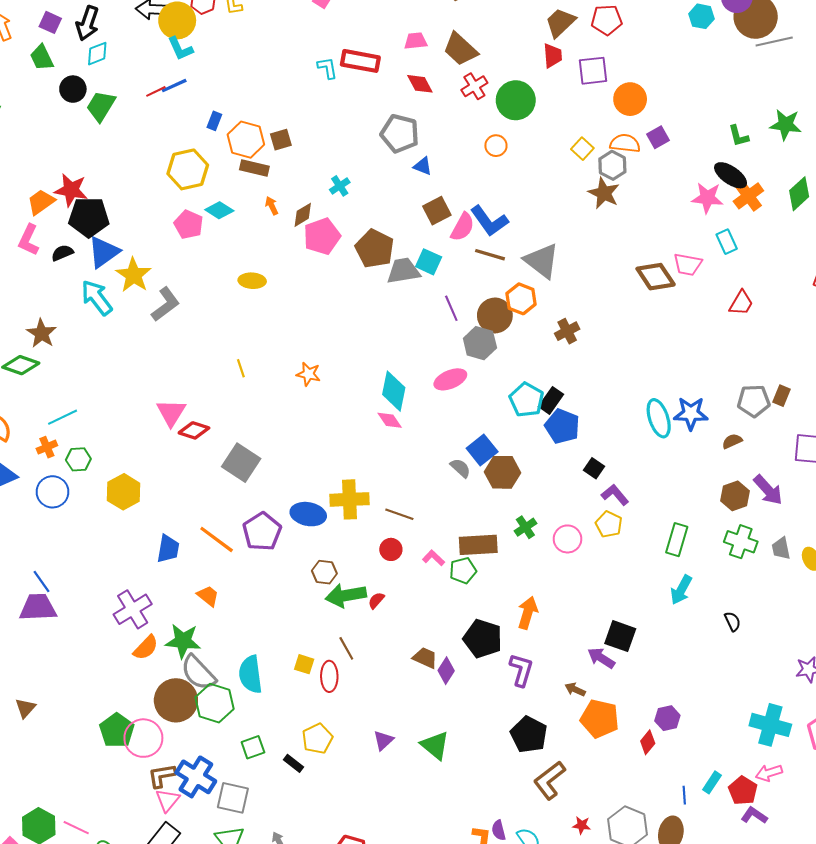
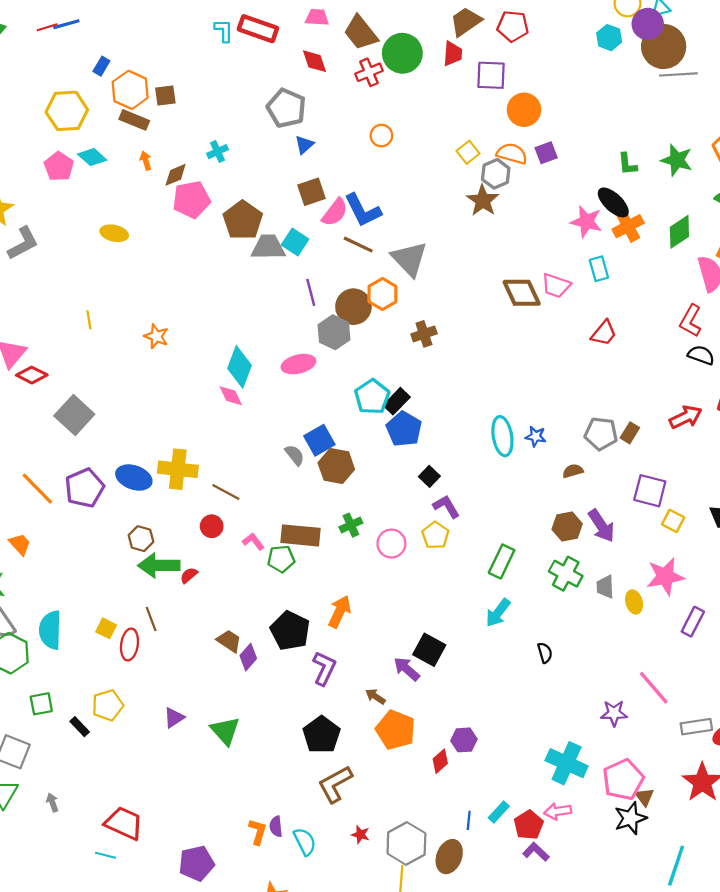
green circle: (516, 100) -> (402, 53), moved
blue triangle: (423, 166) -> (304, 145), turned 48
blue star: (691, 413) -> (536, 436), size x0.6

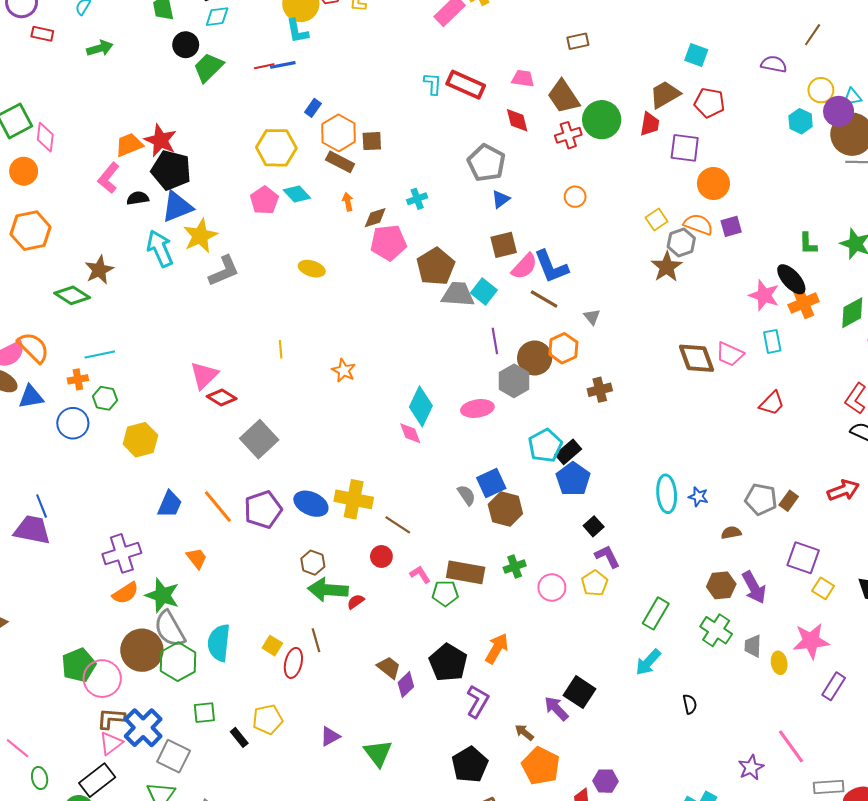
gray triangle: (409, 259) -> (592, 317), size x0.5
purple star: (614, 713) -> (751, 767), turned -30

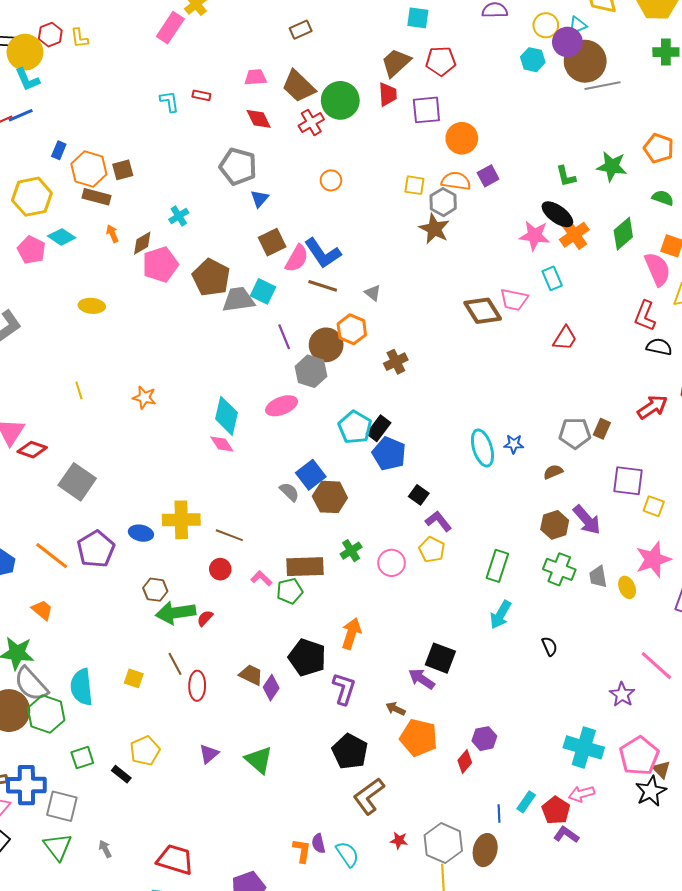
red rectangle: (466, 85) -> (201, 95), size x0.5
yellow square: (657, 220) -> (414, 185), turned -35
blue ellipse: (311, 504) -> (141, 533), size x0.7
red ellipse: (293, 663) -> (197, 686), moved
blue cross: (143, 728) -> (26, 785), turned -33

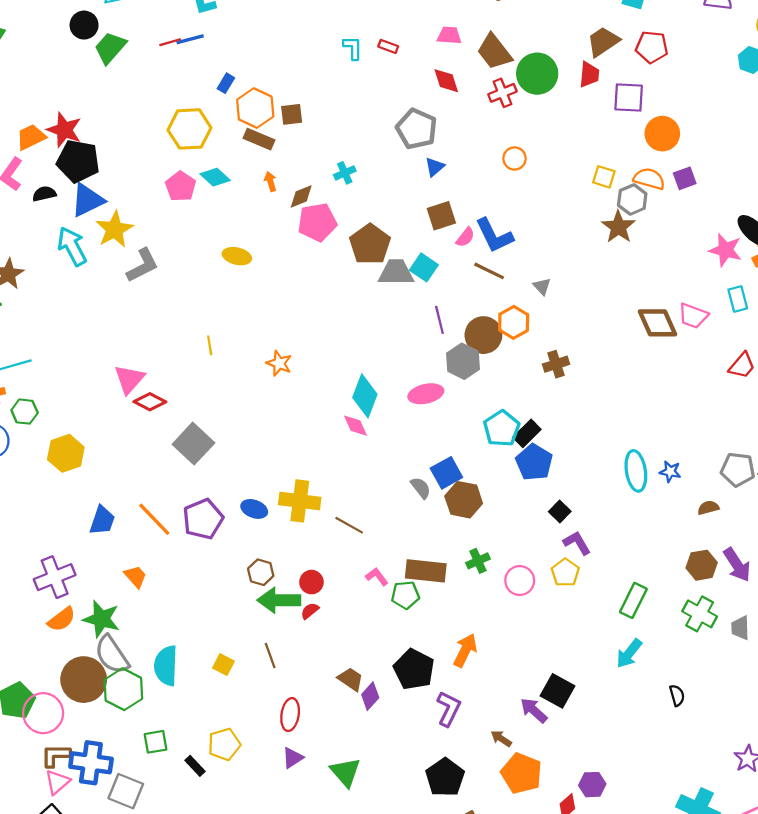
pink semicircle: (297, 258) -> (465, 237), size x0.7
red circle: (220, 569) -> (311, 582), moved
red ellipse: (197, 686) -> (290, 715), moved

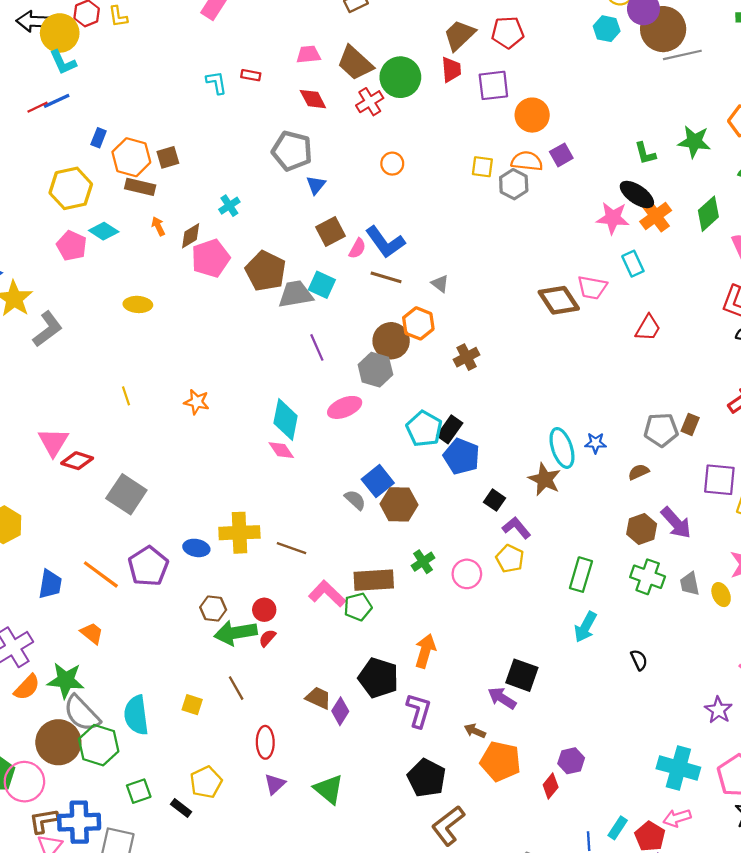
brown star: (618, 227) -> (545, 479), moved
purple line: (439, 320) -> (317, 347), moved
pink L-shape: (377, 577) -> (327, 594), size x1.6

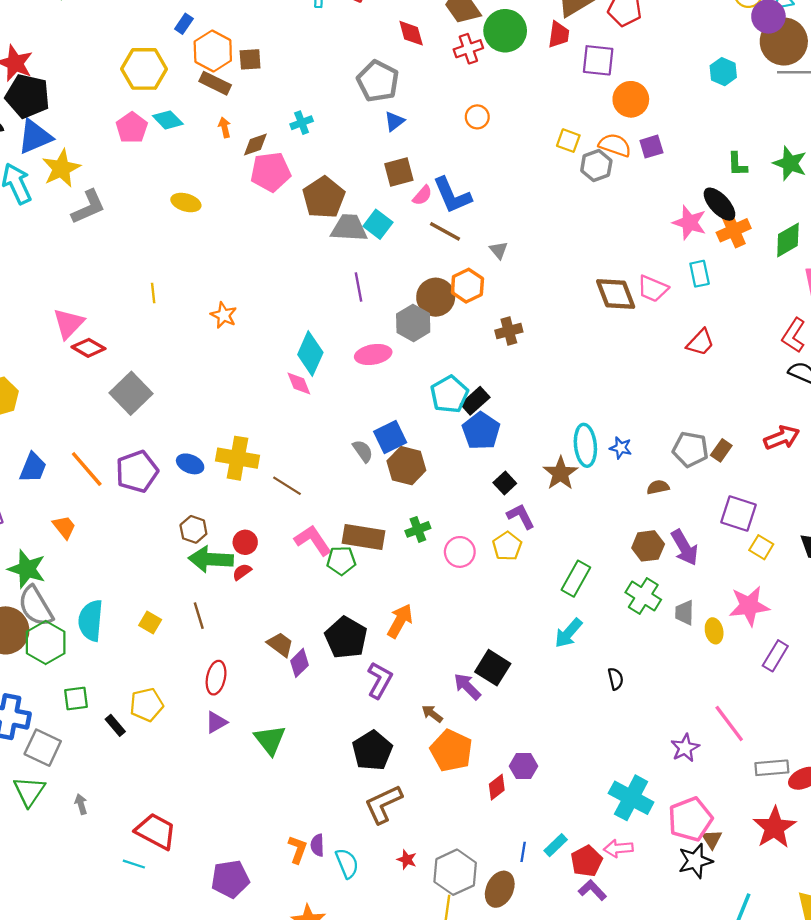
cyan hexagon: (607, 29) -> (723, 72), moved

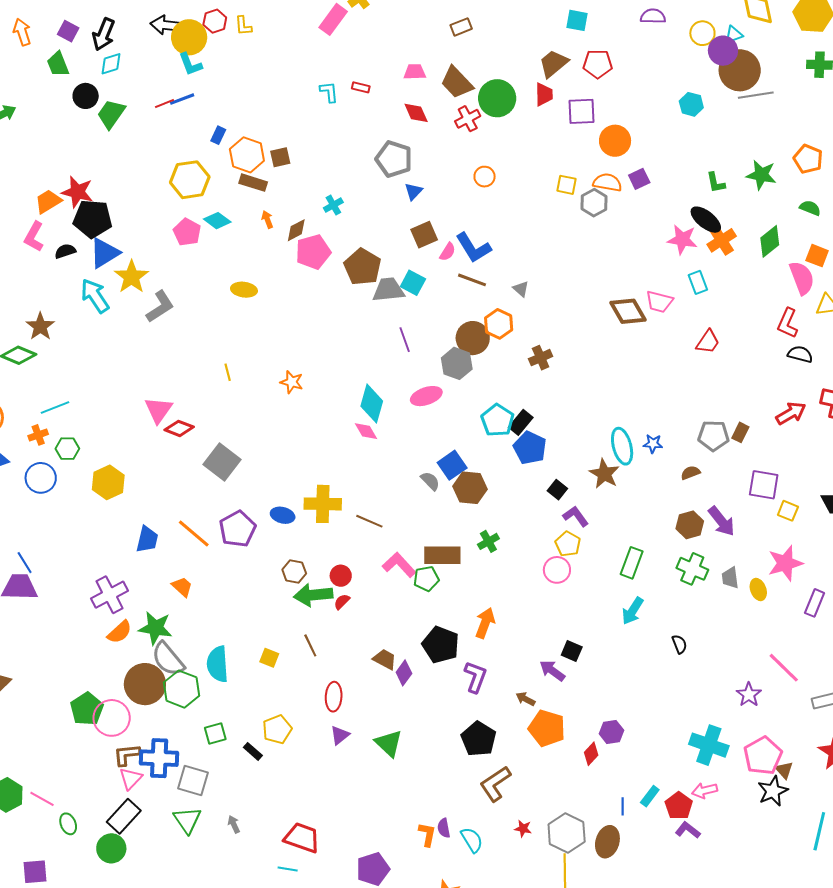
pink circle: (460, 552) -> (557, 570), moved
black square: (493, 668) -> (572, 651), size x0.7

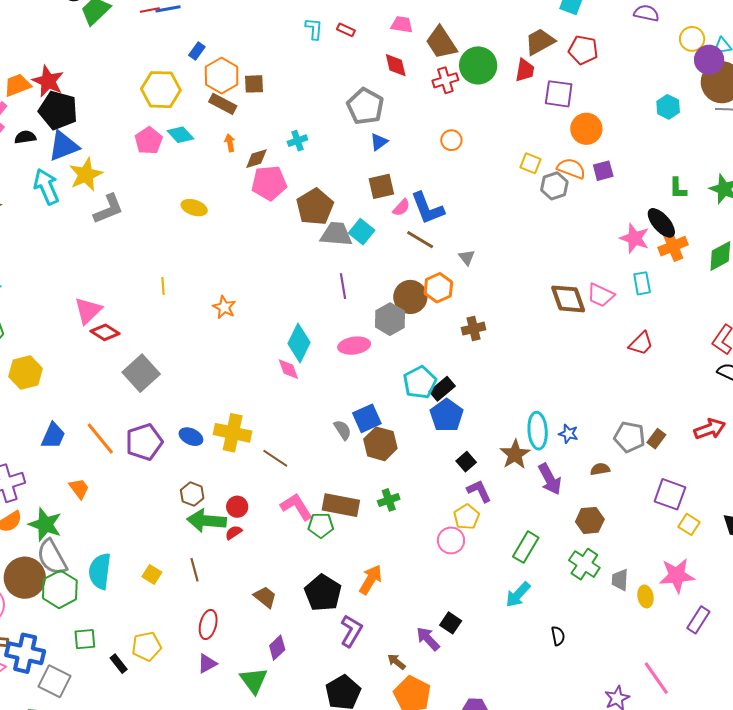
purple arrow: (722, 521) -> (550, 479), moved
purple diamond: (404, 673) -> (277, 648), moved

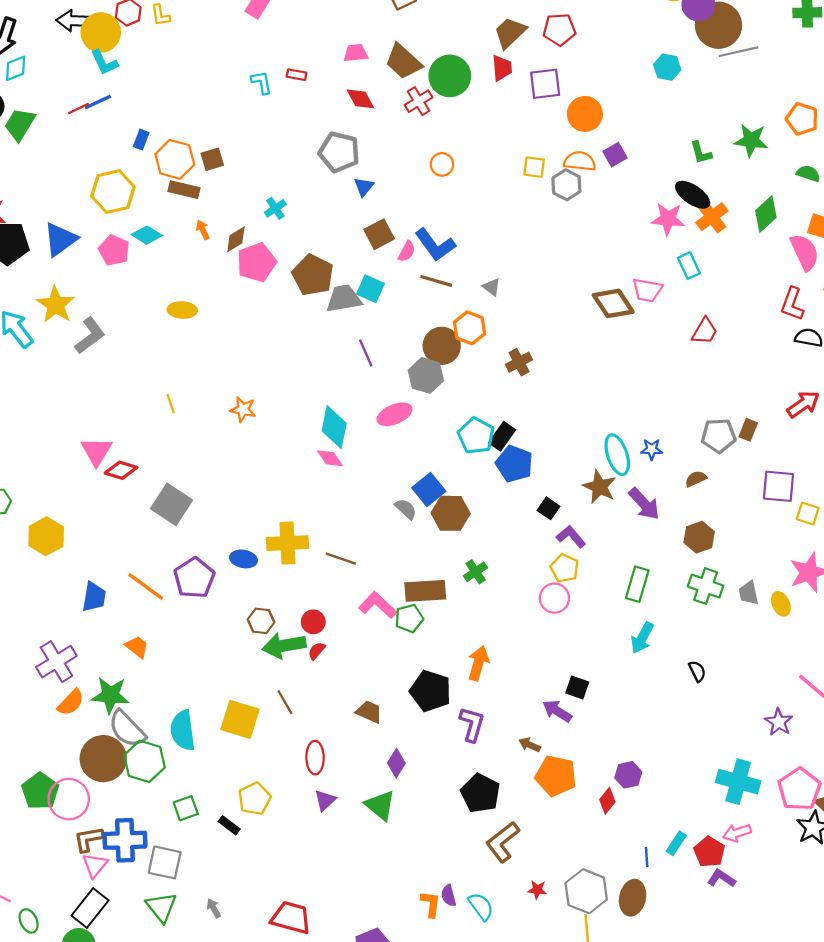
blue triangle: (64, 146) -> (60, 239), moved
yellow square: (152, 574) -> (240, 719), size x1.8

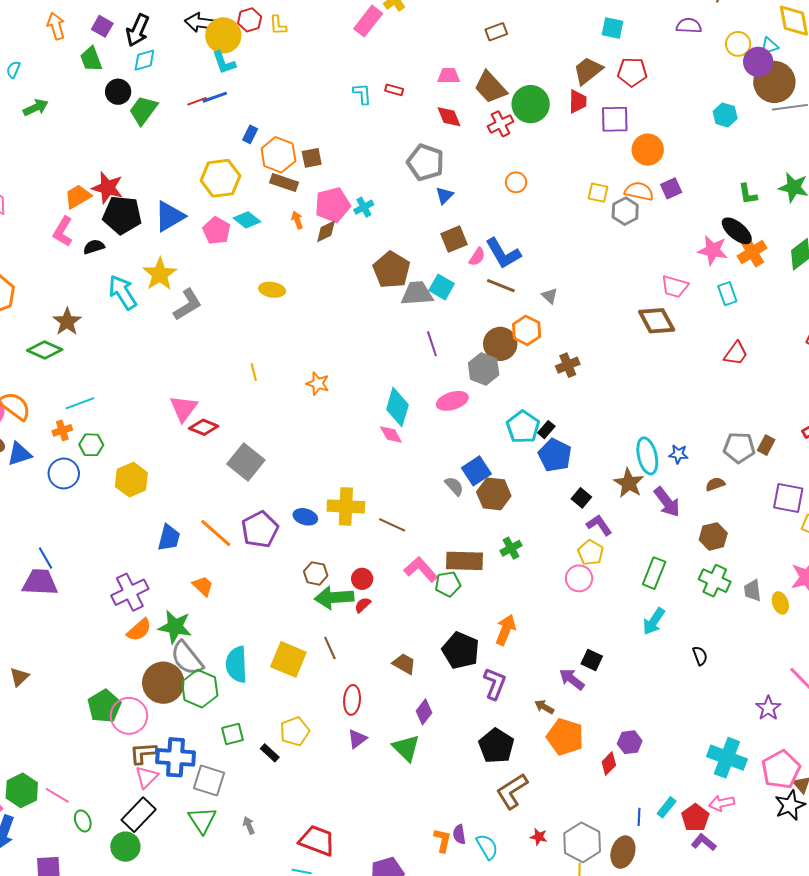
pink pentagon: (256, 262) -> (333, 205), moved
pink trapezoid: (647, 290) -> (675, 287), moved
black rectangle: (502, 436) -> (546, 430), size x0.7

